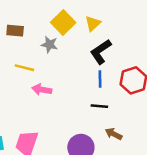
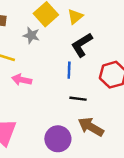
blue line: (100, 79) -> (69, 70), moved
brown arrow: (114, 134) -> (91, 127), size x1.5

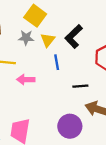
yellow triangle: (75, 17) -> (48, 40), moved
blue line: (69, 70) -> (57, 62), moved

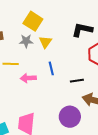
black L-shape: (74, 37) -> (82, 30), moved, turned 60
blue line: (57, 62) -> (51, 68), moved

